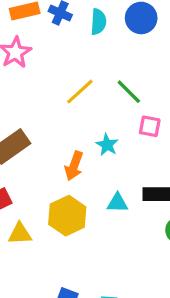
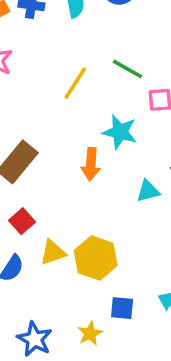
cyan star: (107, 145) -> (120, 132), size x1.4
yellow hexagon: (67, 216) -> (96, 258), moved

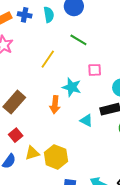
green line: (128, 69) -> (78, 40), moved
cyan triangle: (148, 191) -> (86, 121), turned 40

